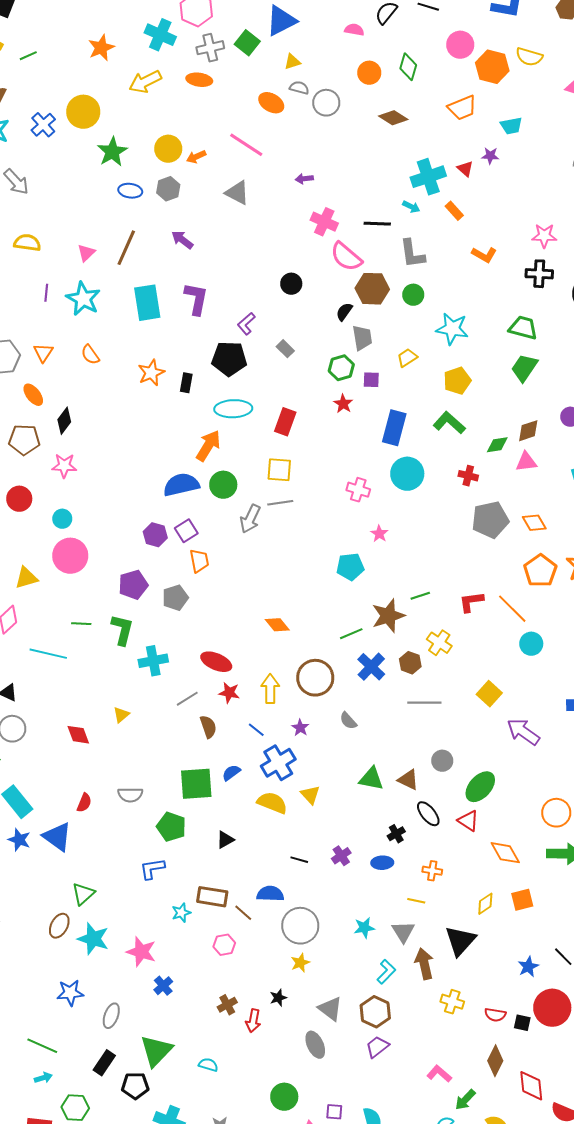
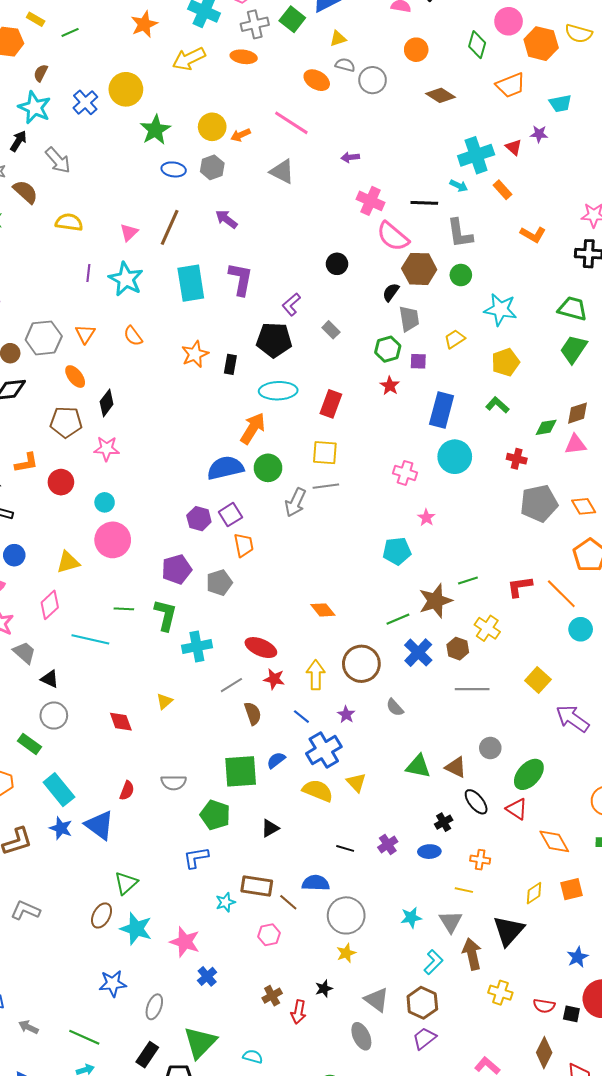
green diamond: (408, 67) -> (477, 45), moved
green L-shape: (449, 423) -> (497, 405), size x0.7

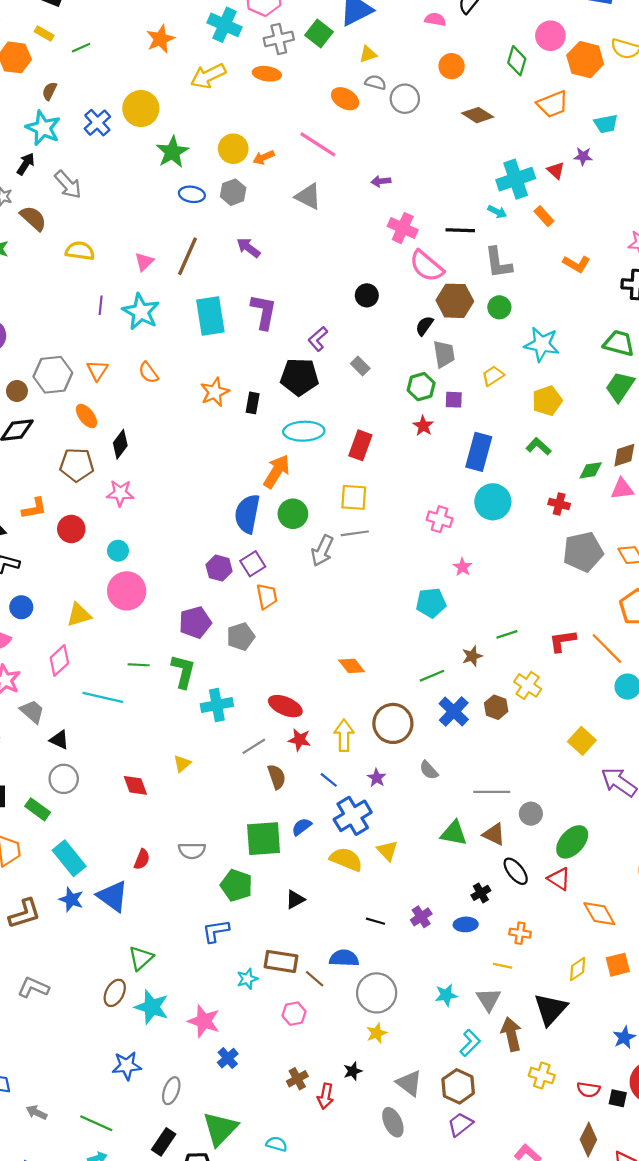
blue semicircle: (225, 468) -> (247, 514), turned -66
brown star: (435, 601) -> (472, 656), size x0.6
gray line: (472, 689) -> (492, 792), moved

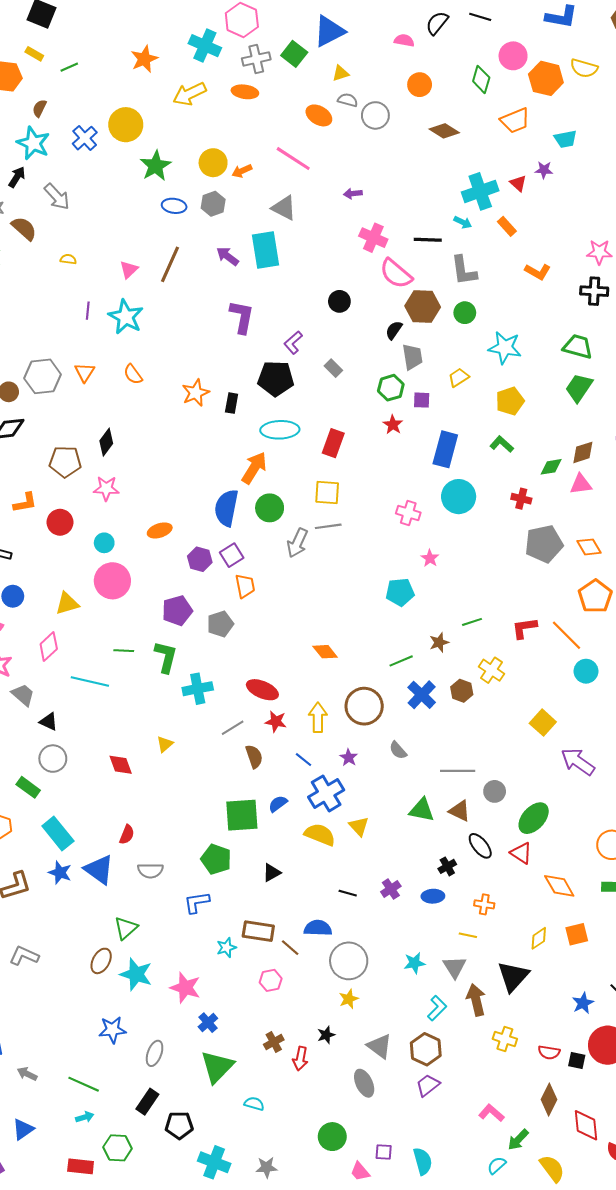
yellow semicircle: (80, 251) -> (68, 259), size x0.6
cyan rectangle: (210, 316) -> (265, 250), moved
orange ellipse: (86, 416) -> (160, 530), moved, turned -70
gray semicircle: (192, 851) -> (150, 871), moved
green triangle: (220, 1129) -> (217, 1067), moved

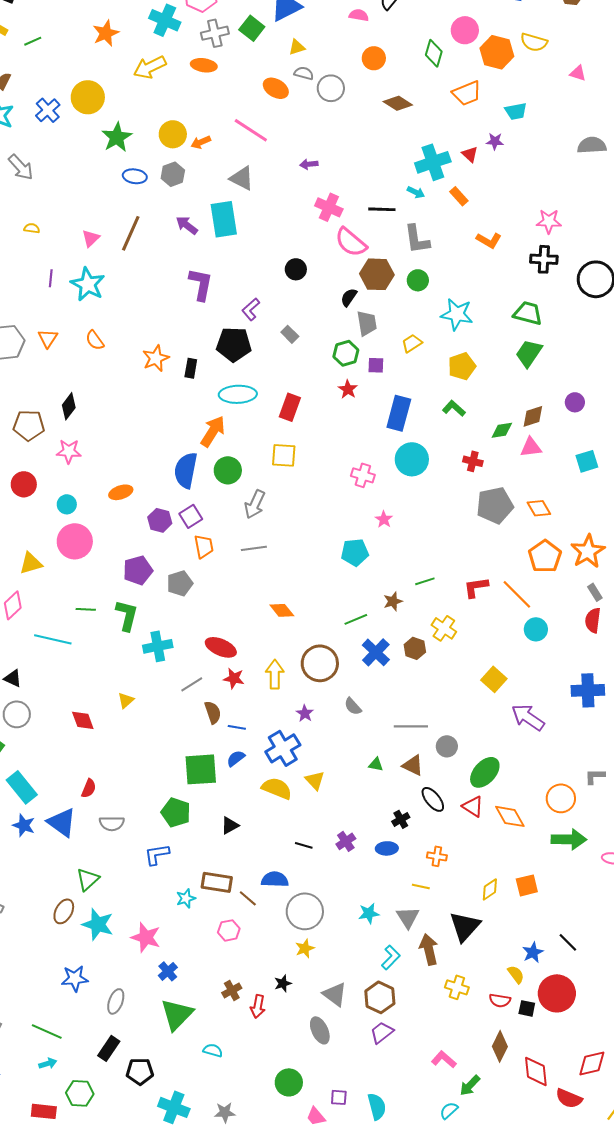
gray line: (328, 526) -> (254, 548), moved
blue line: (303, 760) -> (237, 727), moved, turned -30
green triangle: (422, 810) -> (376, 764), size x0.6
orange diamond: (559, 886) -> (510, 816), moved
yellow semicircle: (552, 1168) -> (516, 974), moved, size x0.7

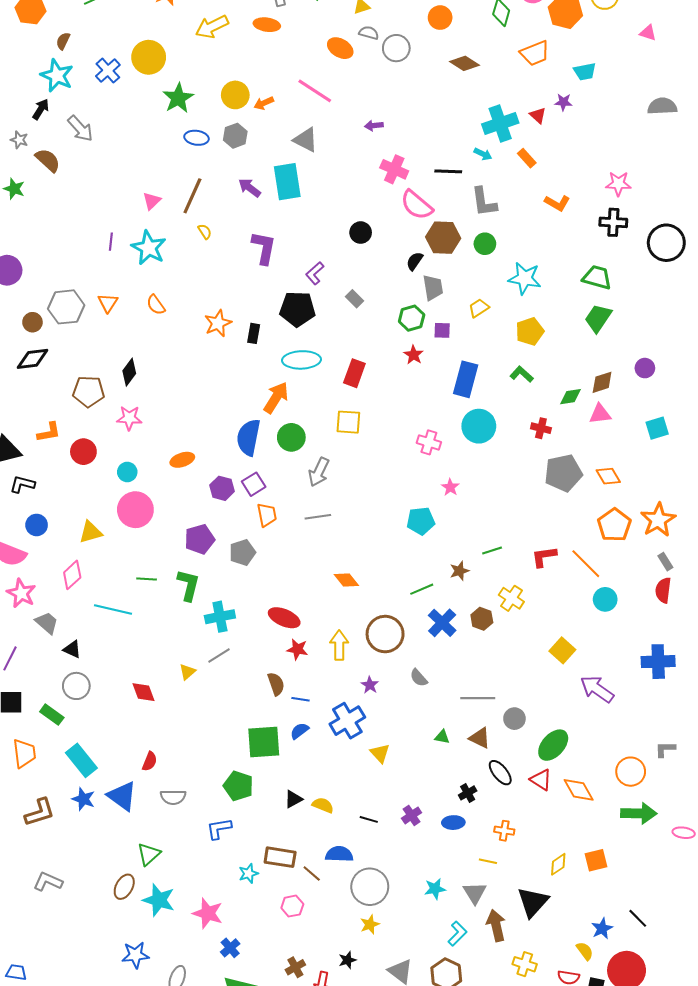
yellow semicircle: (32, 228) -> (205, 232), moved, turned 49
gray line: (192, 684) -> (219, 655), moved
yellow semicircle: (277, 788) -> (323, 805), moved, size x0.7

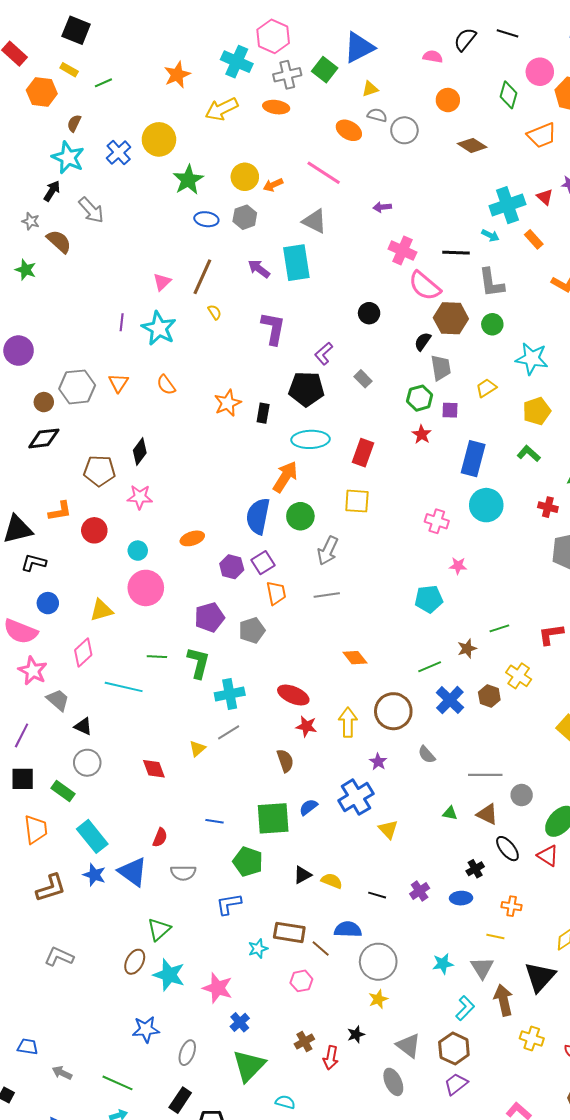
pink star: (450, 487) -> (458, 566), turned -30
blue line: (300, 699) -> (215, 821), moved

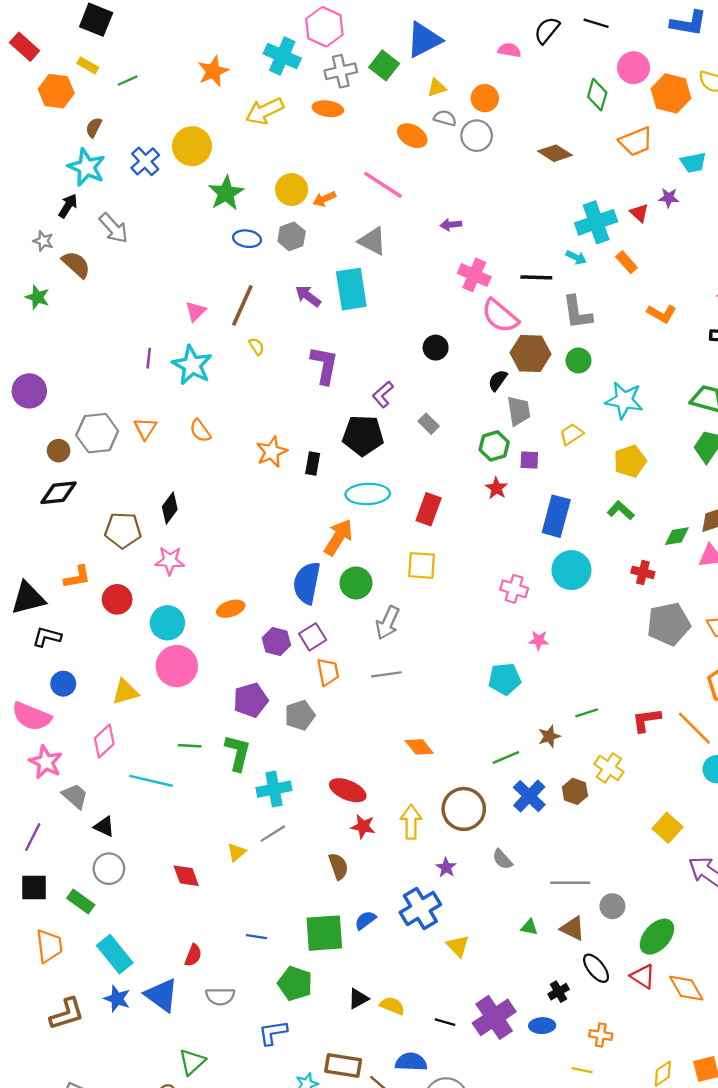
orange circle: (448, 100) -> (485, 98), moved
cyan circle: (138, 551) -> (167, 623), size x1.5
purple cross: (420, 891) -> (494, 1017), size x1.8

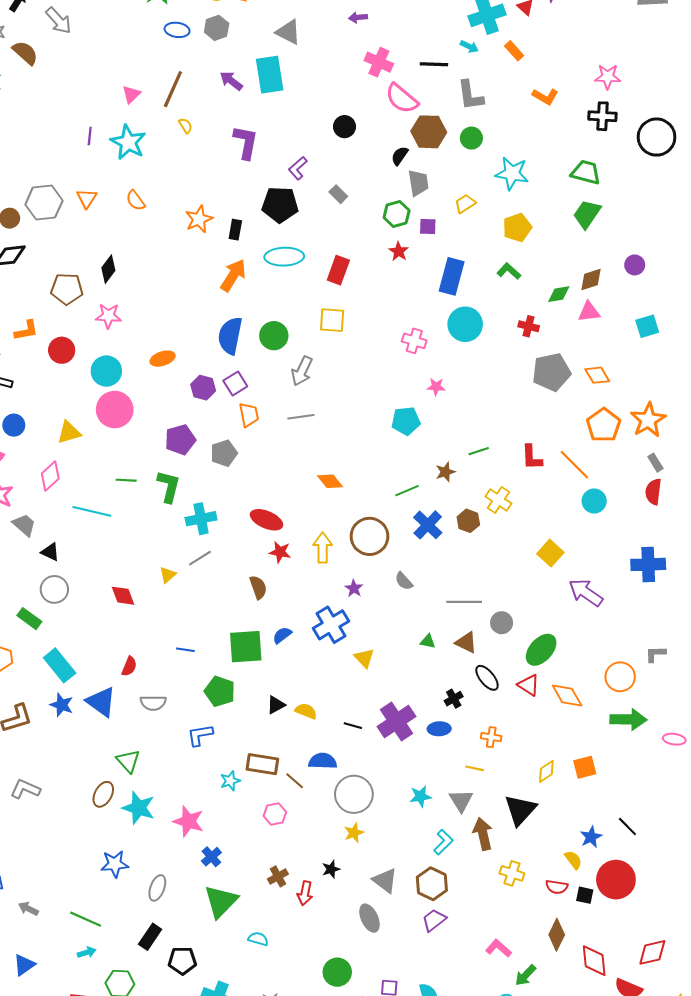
orange arrow: (338, 537) -> (233, 275), moved
red L-shape: (646, 720) -> (532, 457), turned -84
green triangle: (192, 1062) -> (128, 761), turned -30

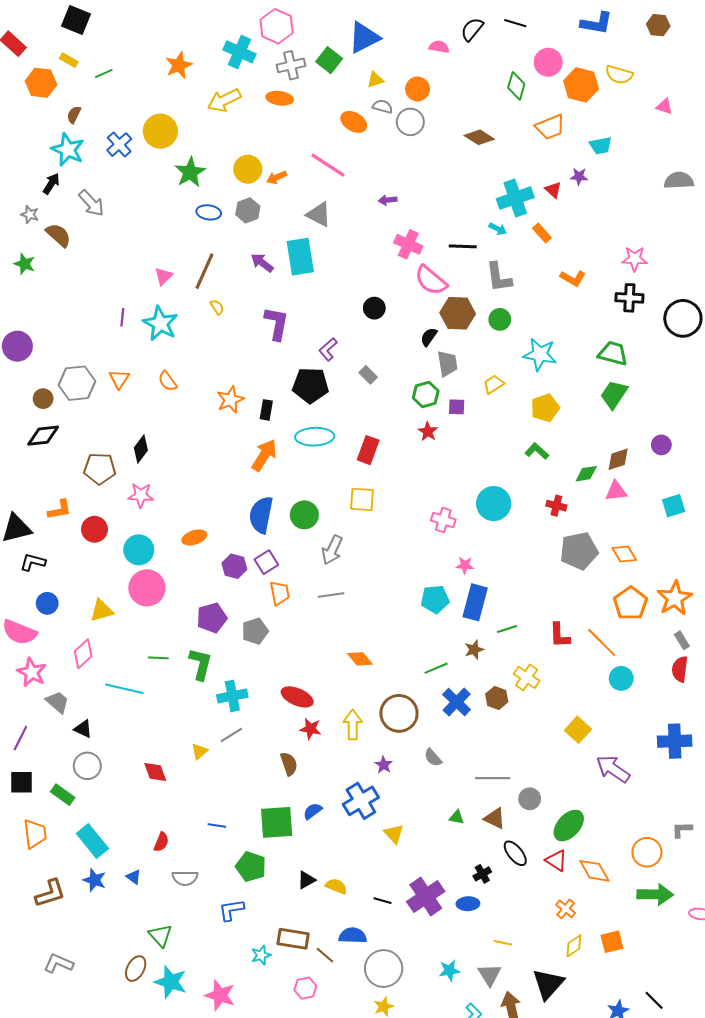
blue rectangle: (452, 276) -> (475, 602), moved
blue triangle: (101, 702) -> (134, 877), size x0.5
orange cross: (491, 737) -> (566, 909), moved, turned 30

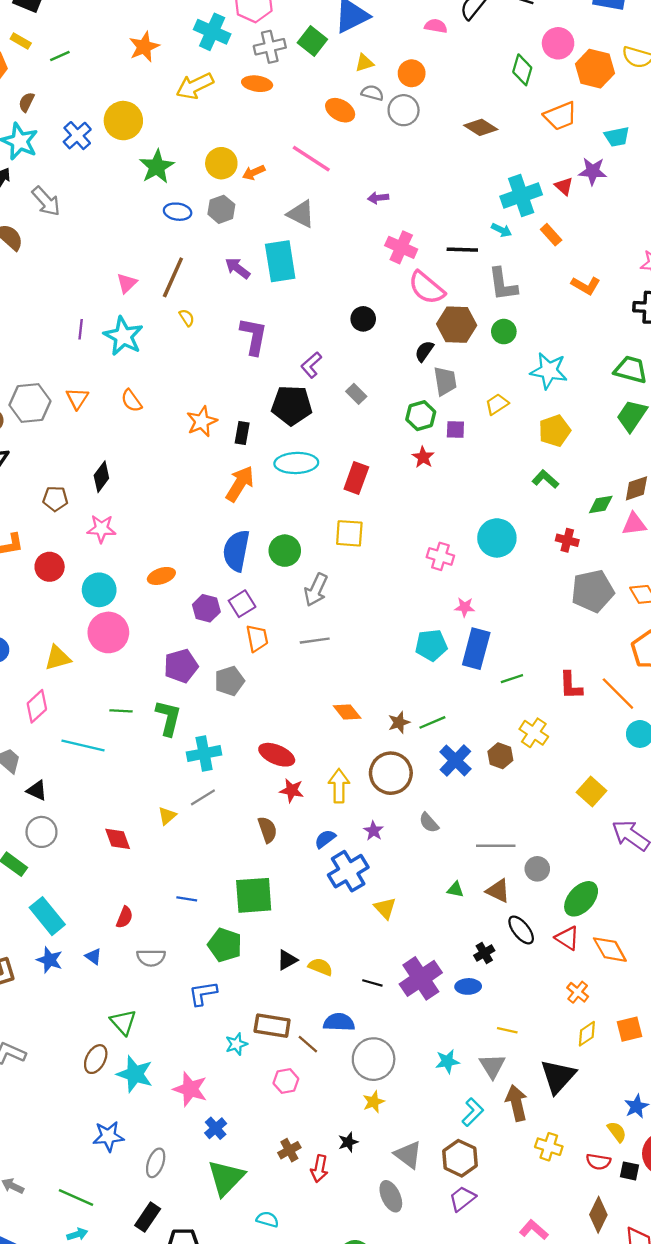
purple star: (579, 176) -> (593, 171), size x1.4
brown pentagon: (100, 469) -> (55, 499), size x0.7
brown star: (474, 650) -> (399, 722), moved
blue semicircle: (313, 811) -> (325, 839), moved

